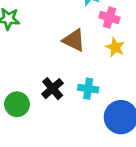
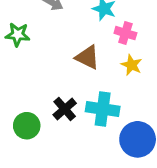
cyan cross: (88, 89) -> (103, 109), size x1.5

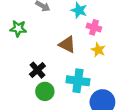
black cross: (65, 109) -> (37, 70), moved
green circle: (27, 126) -> (45, 91), moved

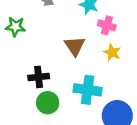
brown triangle: (67, 44) -> (75, 46), turned 30
black cross: (37, 70) -> (39, 77), turned 35

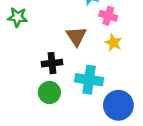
black cross: (39, 77) -> (52, 63), moved

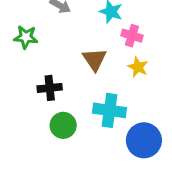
black cross: (52, 63) -> (50, 88), moved

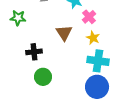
pink cross: (132, 36) -> (89, 17), turned 32
cyan cross: (110, 110) -> (98, 61), moved

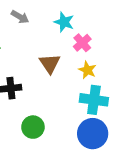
green circle: (43, 77) -> (33, 127), moved

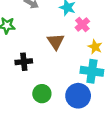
yellow star: (87, 70) -> (95, 47), moved
blue circle: (93, 134) -> (78, 96), moved

